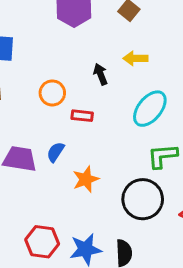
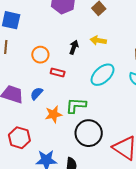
black arrow: (101, 74) -> (74, 47), turned 32
green L-shape: (162, 156) -> (76, 105), moved
red hexagon: (42, 242) -> (19, 138), moved

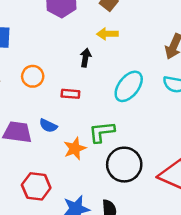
yellow arrow: (98, 40) -> (107, 34), moved
orange circle: (40, 55) -> (33, 76), moved
blue semicircle: (37, 94) -> (48, 126), turned -96

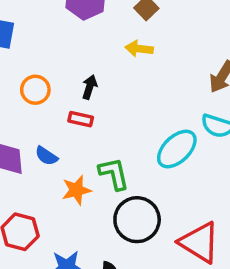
black arrow: (86, 58) -> (90, 87), moved
cyan ellipse: (129, 86) -> (177, 149), moved
green L-shape: (102, 132) -> (114, 174), turned 76

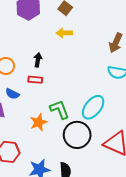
cyan ellipse: (177, 149) -> (93, 107), moved
blue semicircle: (46, 156) -> (12, 94), moved

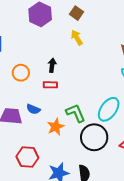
yellow arrow: (64, 33) -> (77, 38), turned 63
blue semicircle: (12, 94) -> (33, 109), moved

